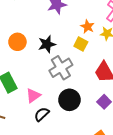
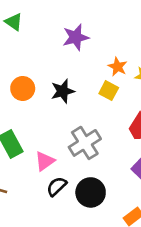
gray cross: (61, 68) -> (85, 143), moved
black circle: (69, 100) -> (91, 192), moved

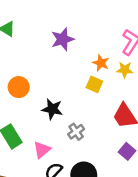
black star: (63, 91) -> (52, 109), moved, turned 30
gray cross: (85, 143) -> (76, 132), size x0.6

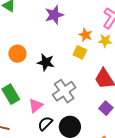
black star: (52, 109) -> (46, 62), moved
gray cross: (76, 132) -> (64, 91), size x1.6

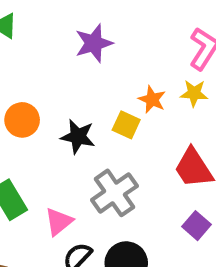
orange star: (85, 35) -> (152, 99), moved
yellow square: (80, 52) -> (126, 125), moved

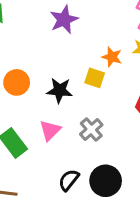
gray cross: (114, 193) -> (91, 130), size x0.7
pink triangle: (59, 222) -> (50, 130), moved

